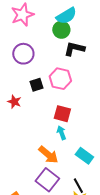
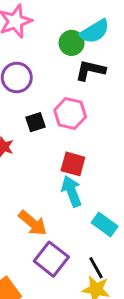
cyan semicircle: (66, 16) -> (95, 31), moved
cyan arrow: (61, 133) -> (72, 191), size x1.5
orange arrow: (48, 155) -> (33, 223), moved

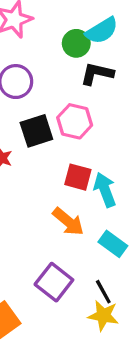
black square: (35, 122) -> (36, 131), size x1.5
cyan arrow: (72, 191) -> (105, 190), moved
orange arrow: (33, 223) -> (68, 222), moved

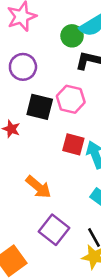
black square: (36, 131) -> (40, 107), turned 32
orange arrow: (68, 222) -> (38, 187), moved

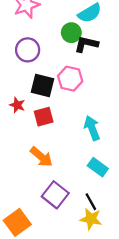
green circle: (72, 36) -> (71, 33), moved
red square: (73, 144) -> (44, 117), moved, turned -30

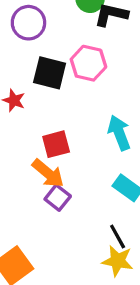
red square: (44, 117) -> (56, 144), moved
purple square: (55, 195) -> (58, 198), moved, size x0.7

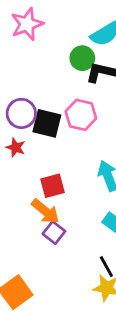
purple circle: (28, 23) -> (21, 113), moved

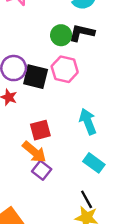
green circle: (82, 58) -> (61, 35), moved

